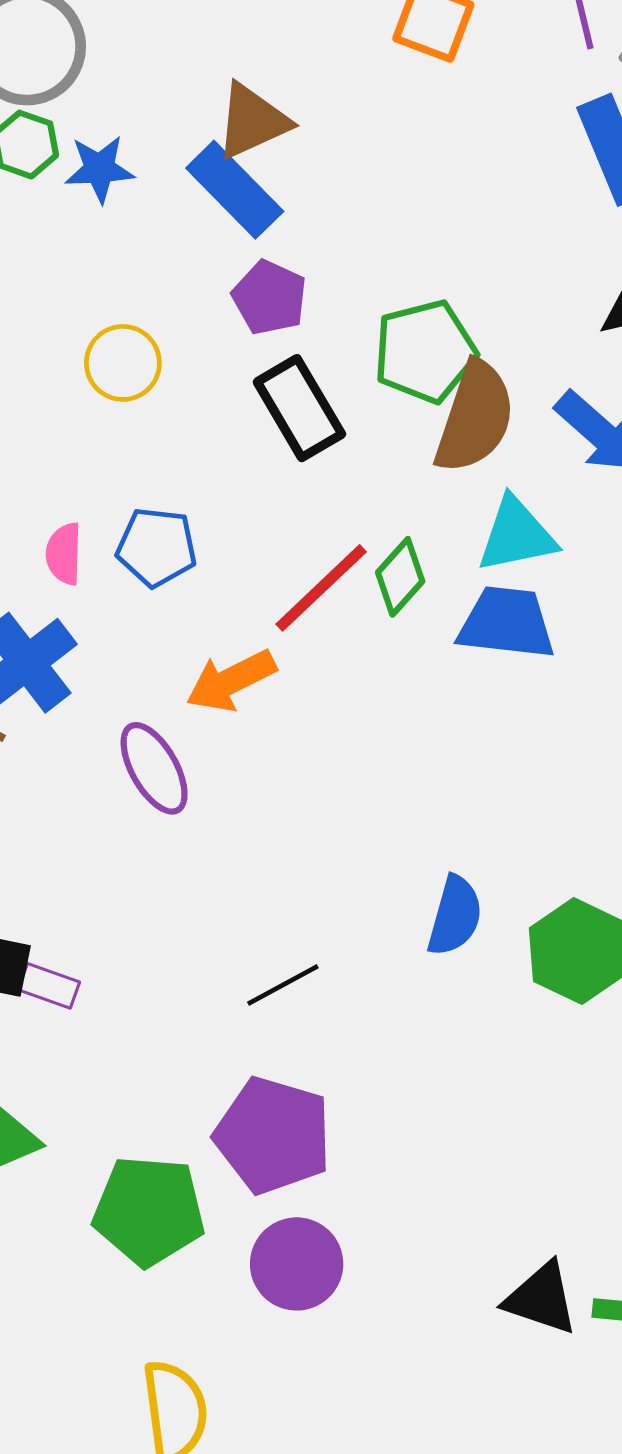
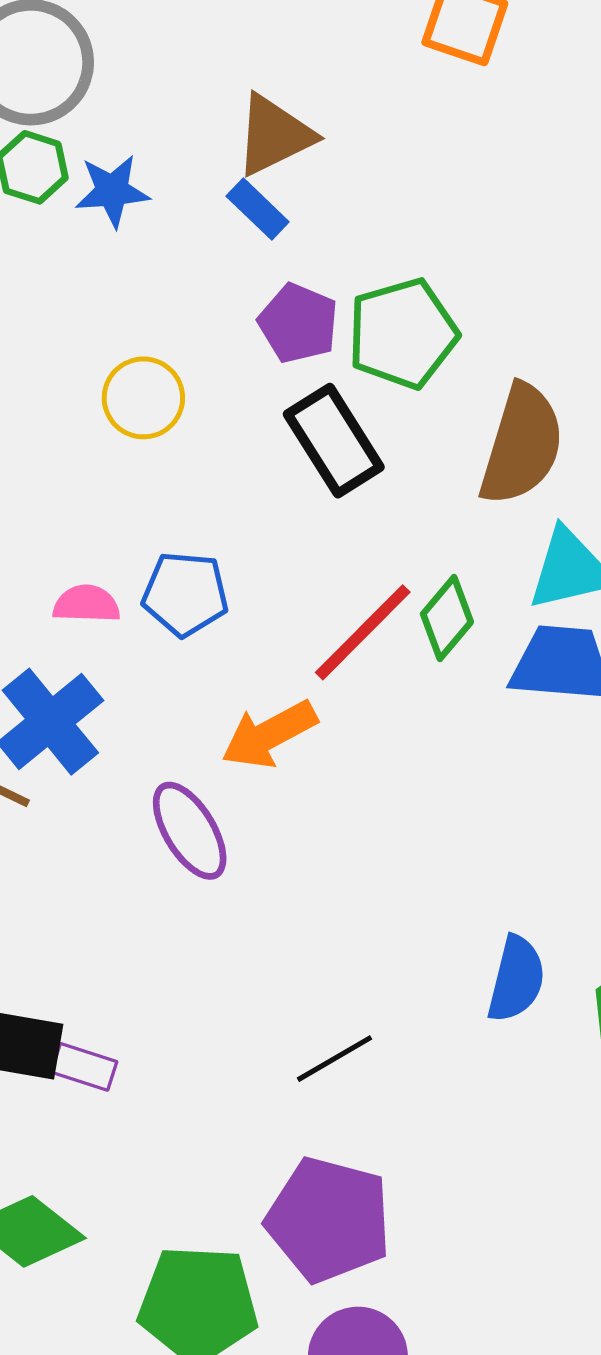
blue rectangle: (235, 190) -> (258, 209), size x0.6
green pentagon: (425, 351) -> (403, 334), moved
pink semicircle: (64, 554) -> (86, 604), turned 92

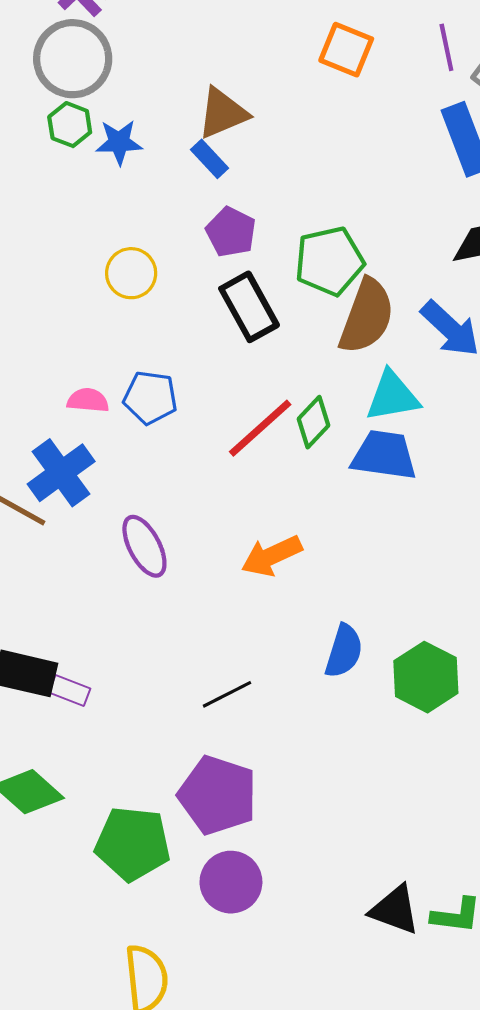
green pentagon: (403, 334) -> (329, 261), moved
orange arrow: (269, 734) -> (272, 556), moved

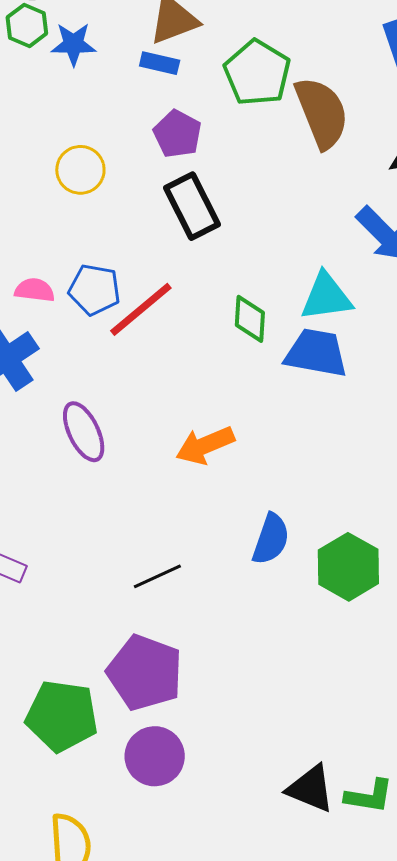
blue rectangle: (210, 159) -> (160, 63), turned -36
green pentagon: (329, 261) -> (257, 73), moved, turned -30
brown semicircle: (367, 316) -> (322, 113), moved, turned -44
green diamond: (314, 422) -> (250, 319), turned -42
red line: (260, 428) -> (141, 309), moved

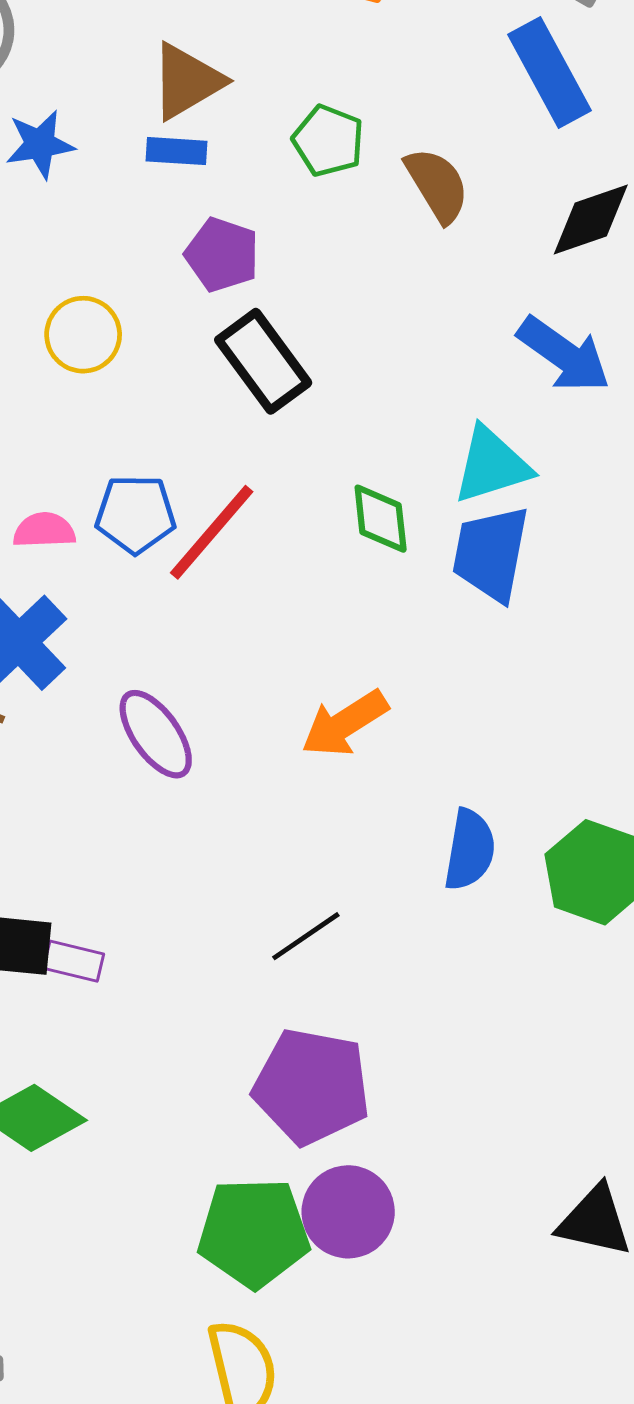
green pentagon: (257, 73) -> (328, 141), size x0.7
brown semicircle: (322, 113) -> (437, 185), size x0.7
blue trapezoid: (316, 353) -> (491, 554), turned -80
green pentagon: (62, 716) -> (254, 1233), moved

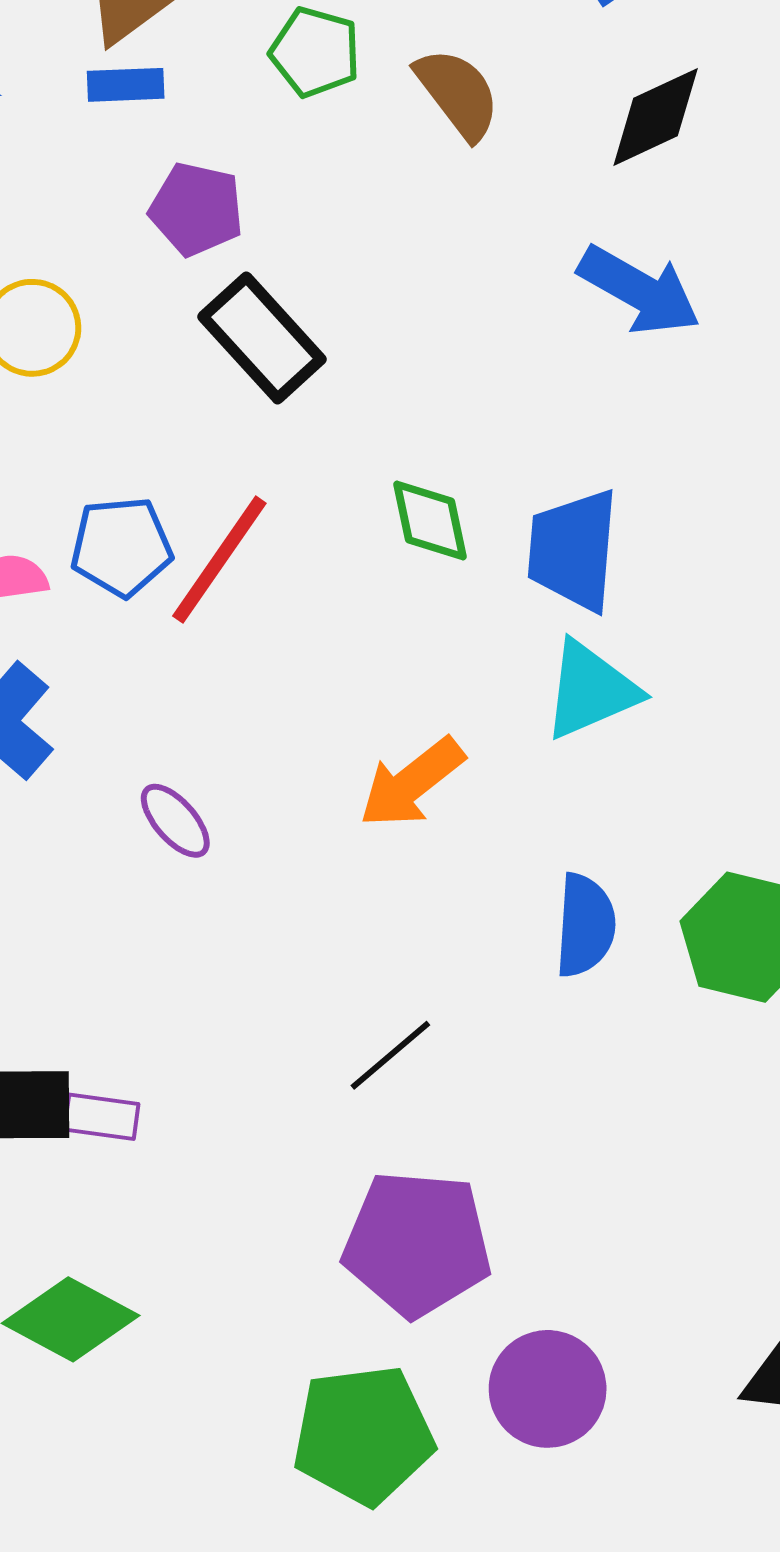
cyan triangle: (492, 465) -> (591, 690), moved
purple ellipse: (156, 734) -> (175, 821), size x0.7
purple circle: (348, 1212) -> (548, 1389), moved

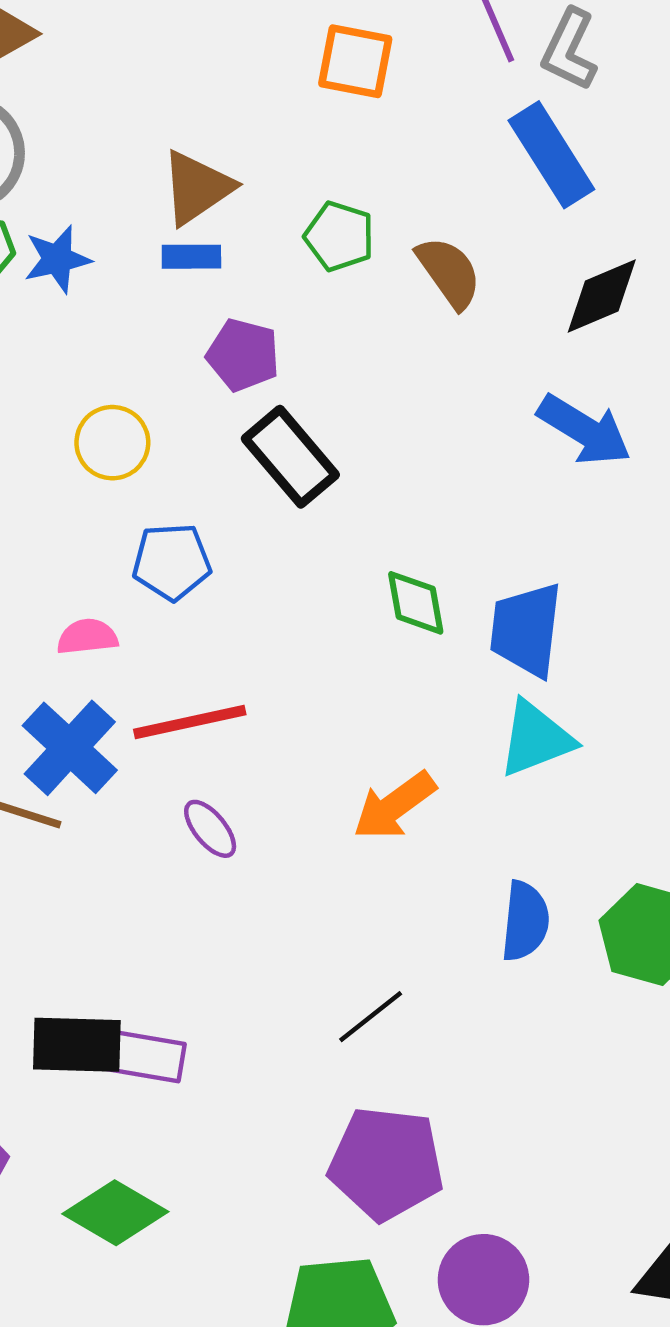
blue pentagon: (121, 547) -> (172, 562), moved
red line: (219, 560) -> (190, 722), moved, turned 41
purple rectangle: (101, 1117) -> (145, 1056), size x1.4

